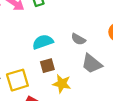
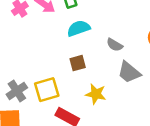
cyan semicircle: (43, 42) -> (79, 28), moved
brown square: (47, 66) -> (78, 63), moved

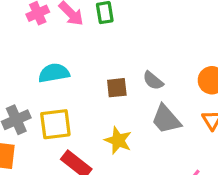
cyan semicircle: (79, 28) -> (54, 73), moved
brown square: (78, 63) -> (117, 88), moved

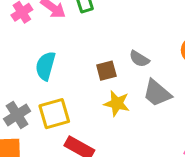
cyan semicircle: (54, 73) -> (45, 66), turned -56
yellow star: (118, 140) -> (117, 103), moved

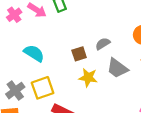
gray semicircle: (139, 59) -> (103, 44), turned 120
cyan semicircle: (45, 66) -> (34, 53), turned 110

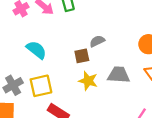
gray semicircle: (103, 44) -> (97, 41), moved
gray trapezoid: (117, 68) -> (119, 75), turned 140

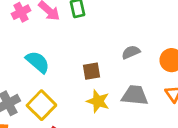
gray semicircle: (97, 41) -> (131, 52), moved
yellow square: (41, 86) -> (41, 105), turned -35

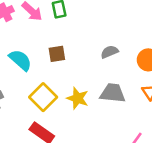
brown square: (92, 71) -> (57, 54), moved
yellow square: (41, 105) -> (43, 97), moved

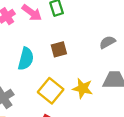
cyan semicircle: (20, 60) -> (26, 59), turned 70

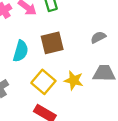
brown square: (59, 49) -> (52, 43), size x1.5

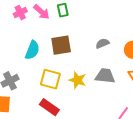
yellow square: (43, 82) -> (50, 79), turned -30

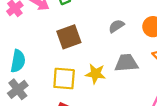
cyan semicircle: (32, 50) -> (18, 61), moved

